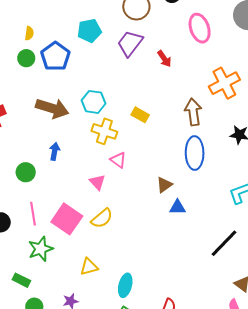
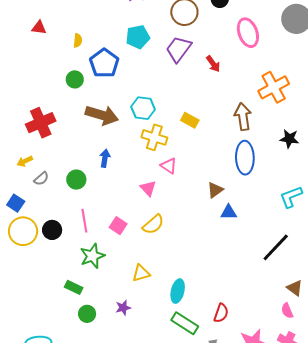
green circle: (26, 58) -> (75, 79), moved
pink square: (67, 219) -> (118, 226), size x0.6

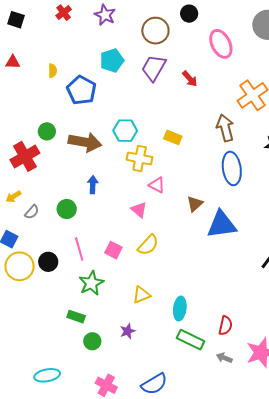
green circle: (75, 79) -> (47, 131), moved
brown triangle: (215, 190) -> (195, 204), moved
blue triangle: (229, 212) -> (222, 225), size x1.8

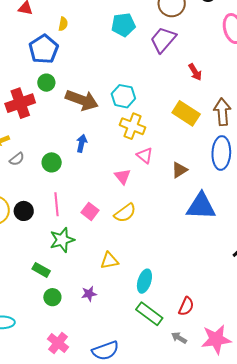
red arrow: (190, 79) -> (195, 72), moved
blue pentagon: (81, 90) -> (44, 49), moved
yellow rectangle: (173, 137) -> (186, 113), moved, size x1.5
brown triangle: (195, 204) -> (179, 170), moved

